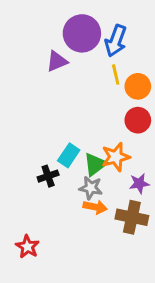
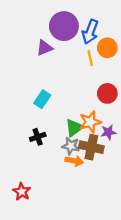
orange circle: (138, 86) -> (107, 48), moved
cyan rectangle: (69, 155) -> (42, 99), moved
purple star: (139, 183) -> (108, 132), moved
brown cross: (132, 217) -> (91, 147), moved

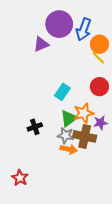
yellow line: (90, 58) -> (98, 58), moved, turned -32
cyan rectangle: (42, 99) -> (62, 92), moved

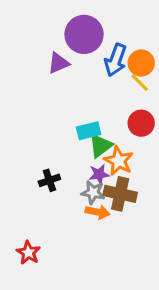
blue arrow: (84, 29) -> (116, 60), moved
cyan rectangle: (62, 92) -> (89, 131), turned 42
orange star: (84, 113) -> (119, 161), turned -30
green triangle: (69, 118) -> (101, 146), moved
purple star: (101, 123) -> (99, 174), moved

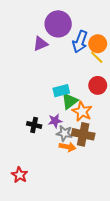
purple star: (99, 174) -> (55, 121), moved
black cross: (49, 180) -> (34, 125), turned 32

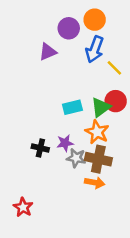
purple circle: (58, 24) -> (69, 28), size x0.7
orange circle: (98, 44) -> (95, 20), moved
green triangle: (70, 101) -> (101, 107), moved
orange arrow: (67, 147) -> (95, 183), moved

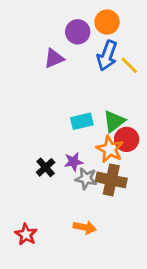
yellow line: (114, 68) -> (129, 65), moved
red circle: (116, 101) -> (127, 139), moved
black cross: (40, 148) -> (46, 167), turned 35
orange arrow: (95, 183) -> (85, 227), moved

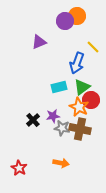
purple circle: (78, 32) -> (65, 21), moved
blue arrow: (107, 56) -> (77, 63), moved

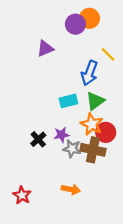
red circle: (91, 100) -> (106, 132), moved

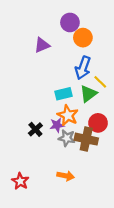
orange circle: (89, 18) -> (83, 38), moved
yellow line: (108, 54) -> (100, 82), moved
orange star: (92, 124) -> (68, 115), moved

